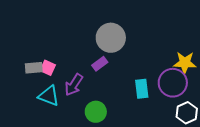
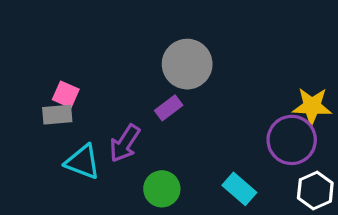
pink square: (48, 68) -> (66, 94), moved
cyan rectangle: (142, 89) -> (239, 189), moved, turned -42

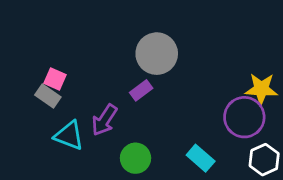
gray rectangle: (57, 115) -> (48, 96), turned 40

